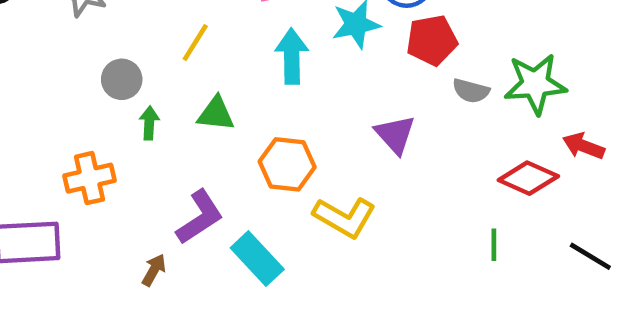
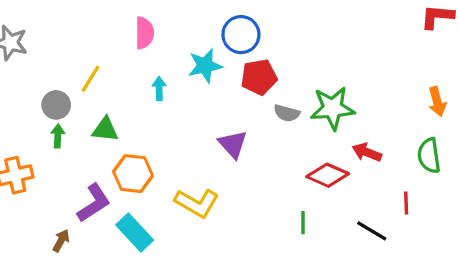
cyan arrow: (292, 56) -> (159, 89), size x0.6
gray circle: (122, 79) -> (56, 105), moved
orange hexagon: (287, 164) -> (133, 174), moved

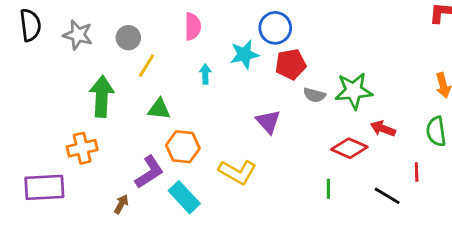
gray circle: (56, 105) -> (128, 38), moved
green arrow: (58, 136) -> (102, 96), moved, size x2.0

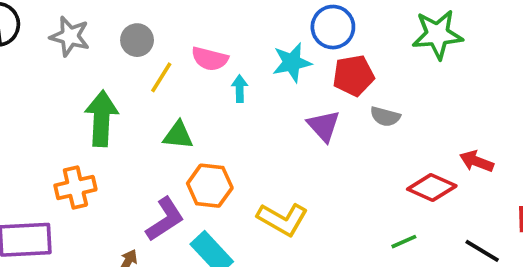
pink semicircle: (193, 26) -> (210, 59), moved, turned 104
green star: (354, 91) -> (437, 34), moved
purple triangle: (268, 122) -> (324, 126), moved
green line: (328, 189) -> (404, 242), turned 66

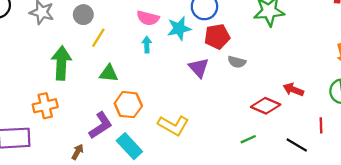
pink semicircle: (210, 59) -> (148, 18), moved

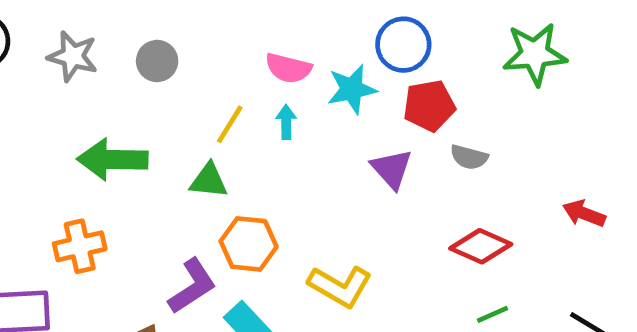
yellow line: (98, 38) -> (230, 124), moved
green arrow: (61, 63) -> (113, 160), turned -92
red diamond: (266, 106) -> (481, 246), moved

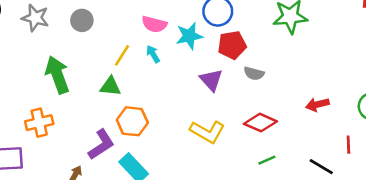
cyan arrow: (286, 122) -> (153, 54), turned -30
green arrow: (113, 160) -> (57, 75), turned 69
red arrow: (584, 213) -> (317, 104), turned -35
yellow L-shape: (340, 286) -> (207, 132), moved

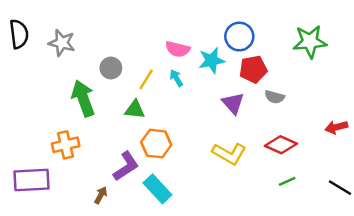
gray circle: (82, 20) -> (111, 68), moved

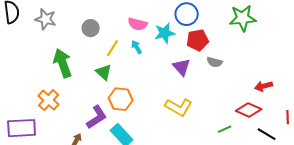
gray circle: (111, 68) -> (91, 28), moved
green triangle: (135, 110) -> (104, 72), turned 36
orange cross: (66, 145) -> (49, 100), turned -35
red diamond: (281, 145) -> (249, 110), moved

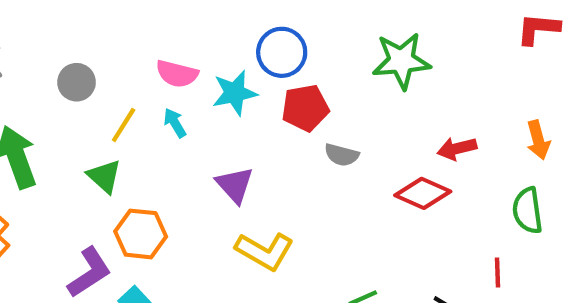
purple triangle: (182, 67) -> (235, 185), moved
red arrow: (264, 86) -> (457, 148), moved
red diamond: (249, 110) -> (423, 193), moved

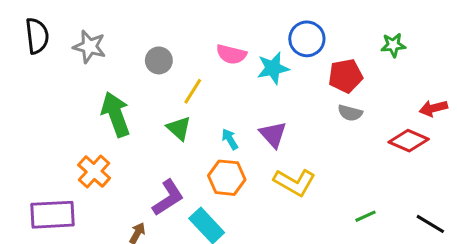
green star: (401, 61) -> (393, 45), size x0.6
red pentagon: (305, 108) -> (345, 76), moved
cyan arrow: (175, 123) -> (230, 139), moved
orange hexagon: (141, 234) -> (227, 178), moved

